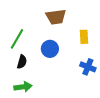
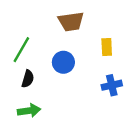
blue cross: (88, 67) -> (112, 85), turned -35

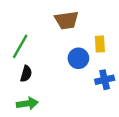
blue circle: (63, 62) -> (78, 58), moved

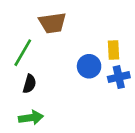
brown trapezoid: (67, 20) -> (53, 23), moved
blue cross: (105, 80) -> (119, 77), moved

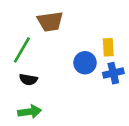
black semicircle: (29, 84) -> (28, 79), turned 84

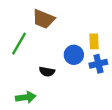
brown trapezoid: (50, 22) -> (44, 19), turned 30
black semicircle: (28, 79) -> (47, 72), moved

